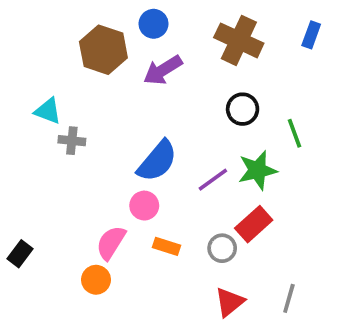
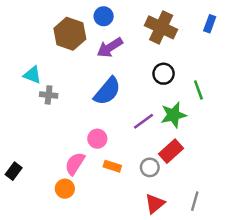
blue semicircle: (157, 161) -> (107, 91), moved

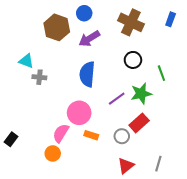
blue semicircle: (107, 91) -> (87, 74), turned 145
pink circle: (97, 139) -> (79, 113), size x1.5

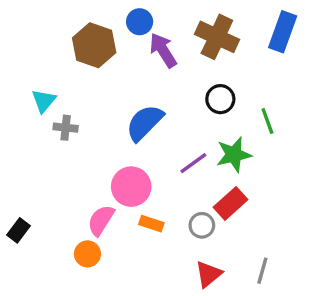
blue rectangle: (171, 19) -> (283, 32), size x1.6
purple arrow: (89, 39) -> (163, 50), moved, turned 90
cyan triangle: (26, 61) -> (44, 101), turned 49
blue semicircle: (87, 74) -> (145, 123), turned 40

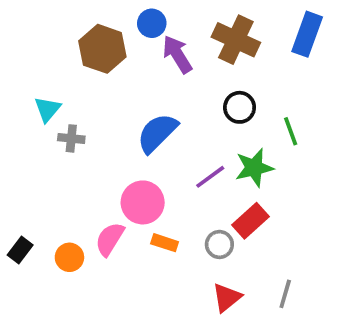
orange circle: (87, 254) -> (69, 257), moved

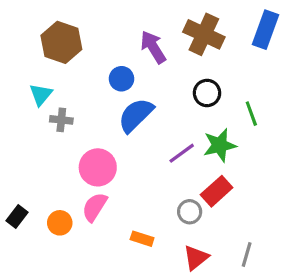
blue circle: (152, 23) -> (121, 79), moved
brown hexagon: (102, 49) -> (61, 42), moved
pink circle: (143, 202) -> (98, 167), moved
orange rectangle: (165, 243) -> (142, 239), moved

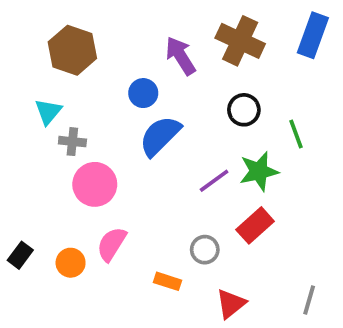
pink circle: (98, 167) -> (95, 184), moved
gray circle: (190, 212) -> (205, 250), moved
gray line: (247, 255) -> (309, 300), moved

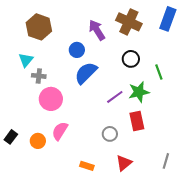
red rectangle: (255, 225) -> (137, 121), turned -60
orange rectangle: (167, 281) -> (87, 166), moved

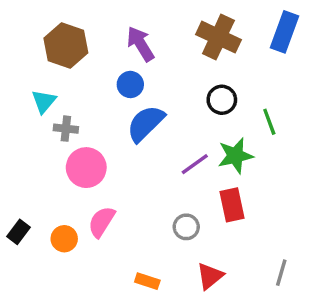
purple arrow: (97, 30) -> (140, 44), moved

